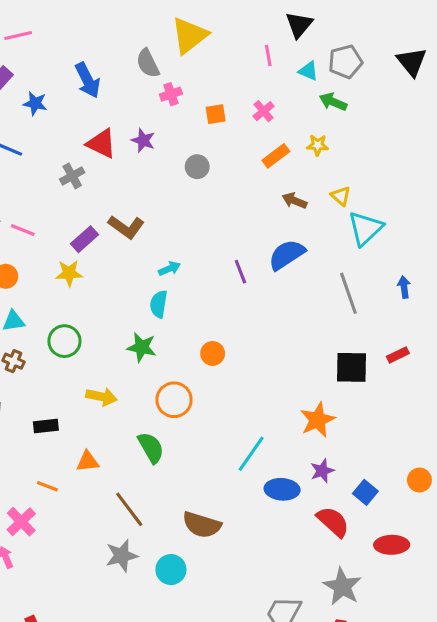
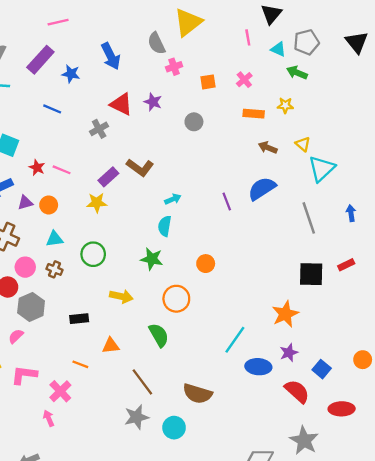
orange rectangle: (276, 156) -> (254, 114), turned 42

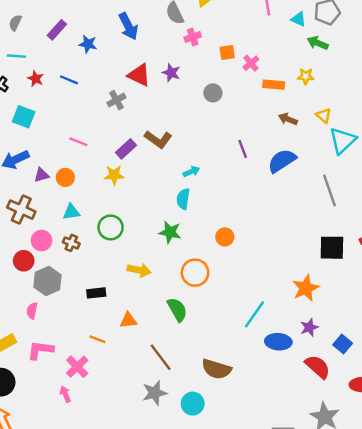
purple rectangle: (40, 60) -> (57, 30), size x0.7
pink cross: (244, 80) -> (251, 63), moved
red star: (37, 168) -> (36, 79), moved
purple line: (227, 201) -> (243, 149), moved
pink semicircle: (16, 336) -> (32, 311), turned -35

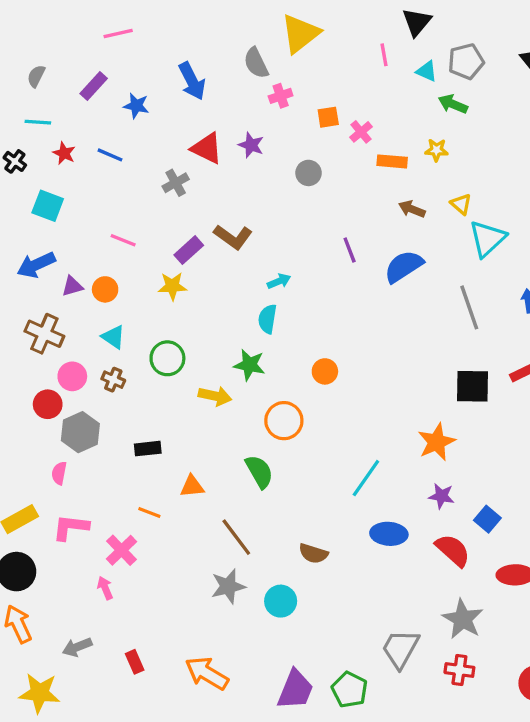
cyan triangle: (71, 212) -> (113, 337), turned 42
yellow arrow: (139, 270) -> (215, 396), moved
purple star: (309, 327) -> (441, 496), turned 30
blue ellipse: (278, 342) -> (389, 534), moved
brown semicircle: (216, 369) -> (313, 554), size x0.7

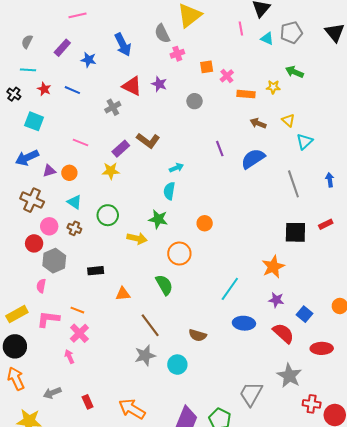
green arrow: (453, 104) -> (294, 72), moved
cyan triangle: (487, 239) -> (305, 142), size x0.7
orange line: (149, 513) -> (77, 310), moved
red cross: (459, 670) -> (312, 404), moved

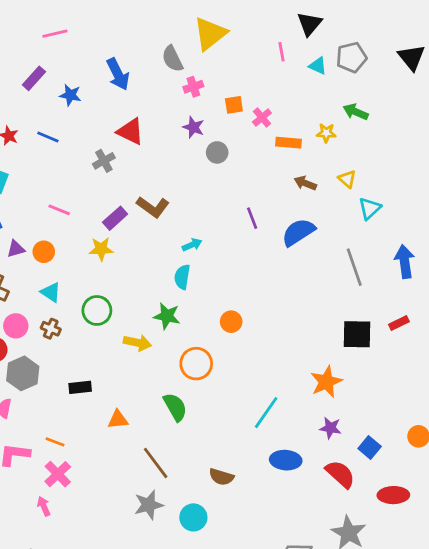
purple star: (159, 84) -> (193, 127), moved
blue arrow: (330, 180) -> (405, 262), size x1.6

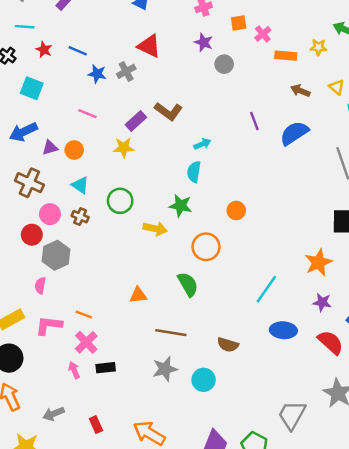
blue star: (70, 95) -> (97, 74), moved
black rectangle: (80, 387) -> (106, 368), moved
brown line: (156, 463) -> (171, 333), turned -44

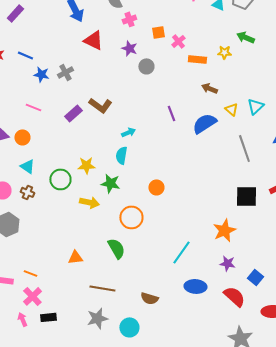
red triangle: (149, 46) -> (93, 40), moved
yellow triangle: (337, 87) -> (231, 109), moved
yellow star: (124, 148) -> (86, 165), moved

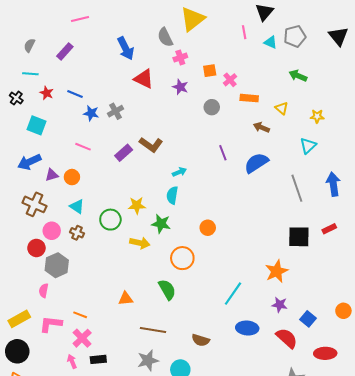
yellow star: (224, 52) -> (317, 116), moved
gray circle: (146, 66) -> (212, 107), moved
yellow triangle: (231, 109) -> (282, 108), moved

